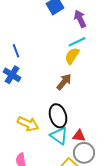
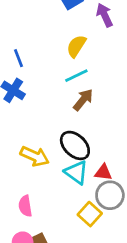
cyan line: (77, 42) -> (76, 76), moved
yellow semicircle: (72, 56) -> (76, 46), moved
black ellipse: (58, 116) -> (75, 145), turned -30

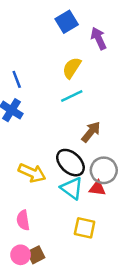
brown arrow: (83, 100) -> (91, 132), moved
gray circle: (110, 195) -> (104, 170), moved
yellow square: (90, 214) -> (85, 228), turned -30

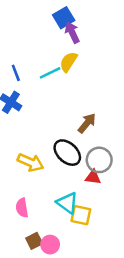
purple arrow: (99, 38) -> (72, 32), moved
cyan line: (72, 96) -> (50, 73), moved
cyan triangle: (72, 188) -> (67, 203), moved
pink circle: (21, 255) -> (50, 245), moved

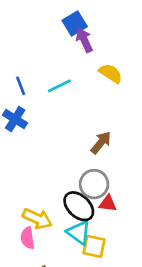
yellow semicircle: (69, 62) -> (111, 73), moved, turned 90
black ellipse: (67, 153) -> (79, 206), moved
gray circle: (99, 160) -> (94, 184), moved
yellow arrow: (30, 162) -> (37, 219), moved

